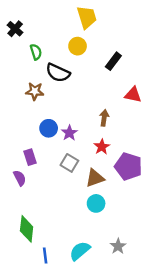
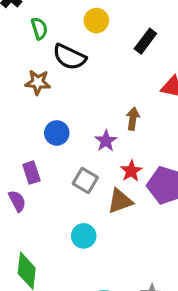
purple star: (69, 133) -> (106, 141), moved
red star: (102, 147) -> (131, 171), moved
cyan circle: (96, 203) -> (84, 236), moved

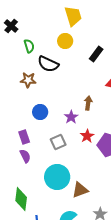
gray square: (85, 180) -> (58, 142), turned 35
purple semicircle: (17, 201) -> (25, 156), moved
brown triangle: (120, 201) -> (80, 190), moved
cyan circle: (84, 236) -> (57, 177), size x1.6

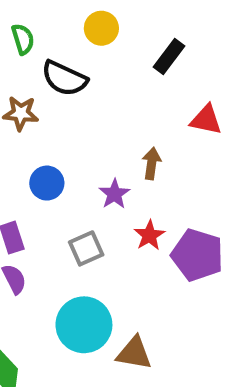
brown triangle: (80, 190) -> (134, 353), turned 30

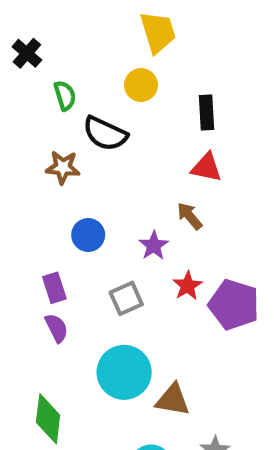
black rectangle: (169, 57) -> (206, 112), turned -40
red triangle: (206, 120) -> (206, 167), moved
brown arrow: (152, 163) -> (190, 216), turned -48

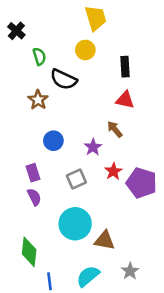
brown star: (63, 167) -> (38, 100), turned 30

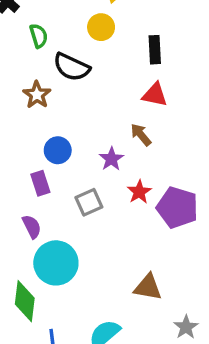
purple rectangle: (33, 173) -> (40, 183), moved
cyan circle: (75, 224) -> (56, 263), moved
brown triangle: (105, 240) -> (148, 287), moved
gray star: (130, 271) -> (186, 327), moved

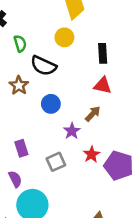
brown arrow: (141, 135) -> (93, 114), turned 84
blue circle: (58, 150) -> (51, 104), moved

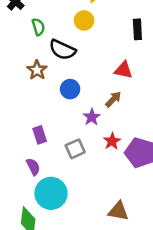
black rectangle: (103, 53) -> (137, 29), moved

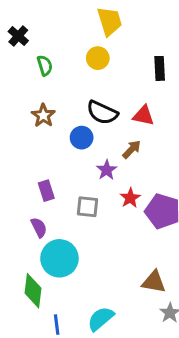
black semicircle: (62, 50) -> (102, 113), moved
gray square: (75, 149) -> (87, 207), turned 30
brown triangle: (118, 211) -> (154, 282), moved

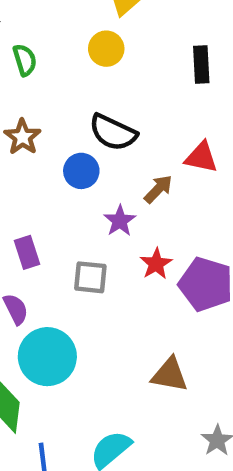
red triangle: (143, 116) -> (201, 157), moved
brown triangle: (154, 282) -> (170, 375), moved

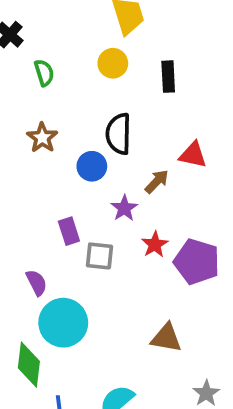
black rectangle: (201, 64) -> (168, 77), moved
black semicircle: (113, 132) -> (119, 134), turned 66
purple rectangle: (27, 252) -> (69, 231), moved

